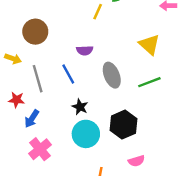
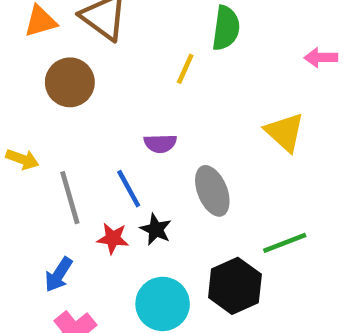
brown circle: (35, 32) -> (70, 82), moved
green line: (149, 82) -> (285, 243), moved
red star: (16, 100) -> (113, 238), moved
black star: (80, 107) -> (156, 229), moved

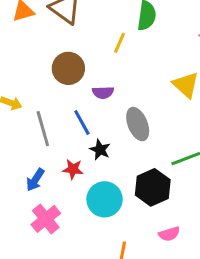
brown circle: (70, 82) -> (68, 68), moved
red star: (113, 238) -> (73, 169), moved

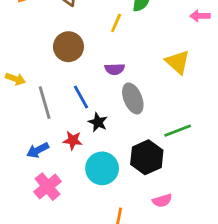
purple semicircle: (103, 92) -> (115, 69), moved
blue arrow: (35, 180) -> (38, 150), turned 30

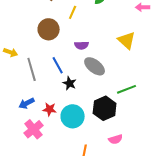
yellow line: (116, 23) -> (73, 12), moved
gray ellipse: (133, 98) -> (95, 66), turned -30
red star: (73, 140) -> (50, 109), moved

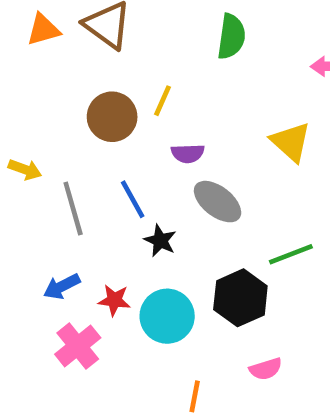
yellow line: (73, 12) -> (163, 101), moved

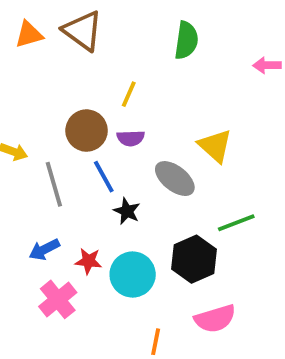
brown circle: (112, 117) -> (87, 131), moved
yellow triangle: (291, 142) -> (215, 146), moved
purple semicircle: (188, 153) -> (131, 138), moved
pink semicircle: (266, 369) -> (215, 319), size x1.5

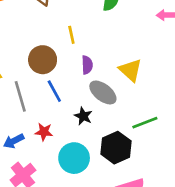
yellow line: (129, 94) -> (71, 35), turned -36
purple semicircle: (131, 138) -> (87, 65), moved, turned -90
black star: (127, 211) -> (83, 116), moved
red star: (88, 261) -> (44, 132), moved

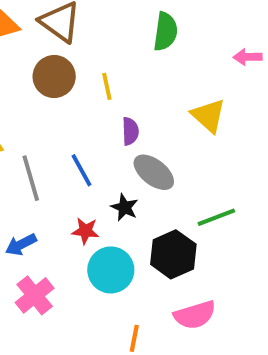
brown circle: (43, 60) -> (54, 77), moved
yellow triangle: (130, 70) -> (209, 116), moved
red star: (44, 132) -> (85, 231), moved

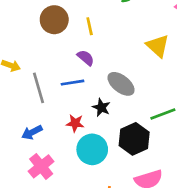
purple semicircle: (130, 131) -> (86, 58), moved, turned -48
blue line: (81, 170) -> (73, 83), turned -70

